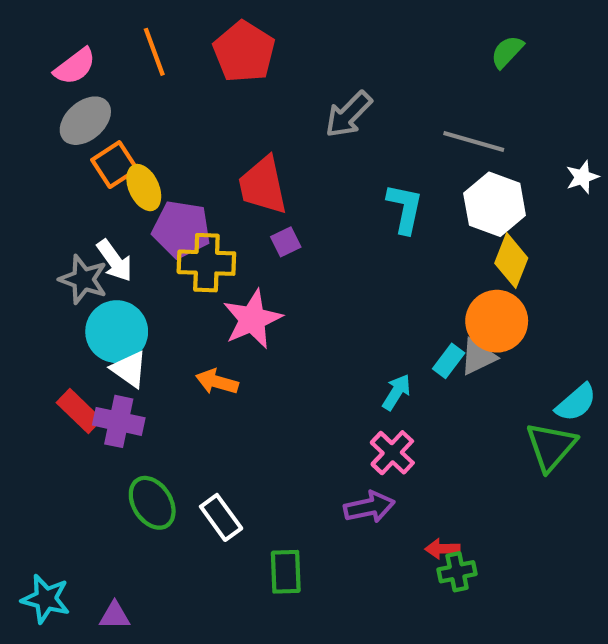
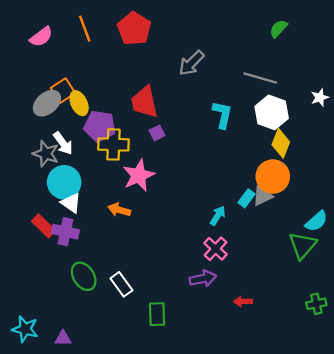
gray ellipse: (85, 121) -> (47, 103), moved
green cross: (457, 572) -> (316, 304), moved

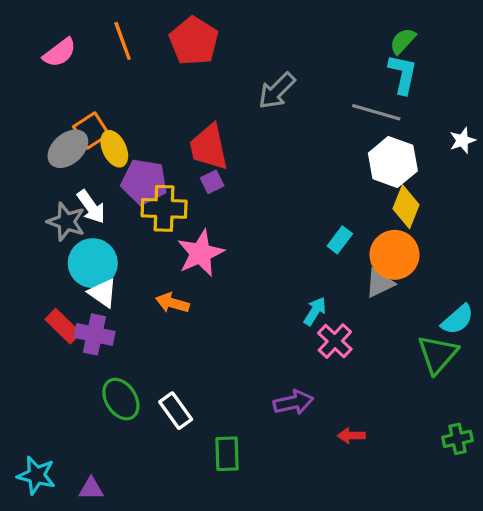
cyan L-shape: (222, 115) -> (403, 74), moved
purple square: (157, 133) -> (212, 182), moved
cyan rectangle: (246, 198) -> (340, 240), moved
pink cross: (215, 249) -> (335, 341), moved

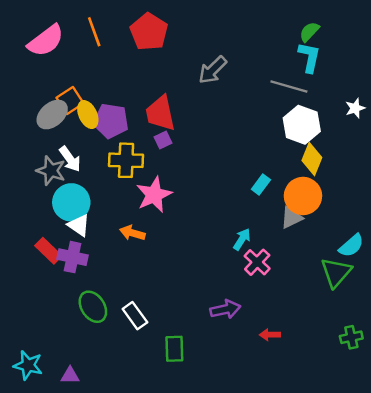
pink semicircle: (60, 53) -> (46, 41), size x1.4
purple pentagon: (144, 182) -> (111, 121), moved

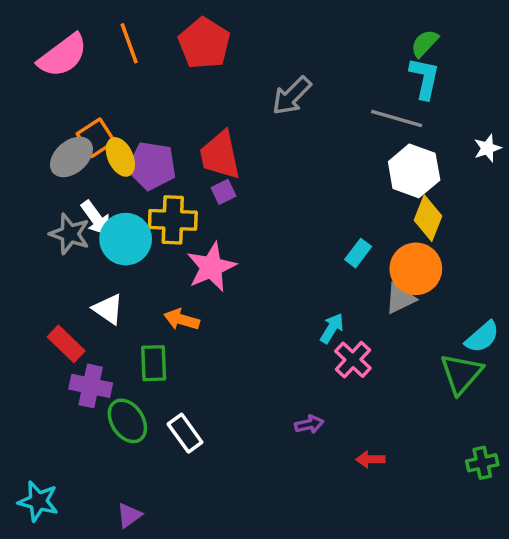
cyan circle: (71, 202) -> (126, 239), moved
purple cross: (73, 257) -> (91, 386), moved
purple arrow: (225, 309) -> (309, 424), size x0.7
green rectangle: (174, 349) -> (154, 363), moved
purple triangle: (70, 375) -> (129, 515), moved, turned -36

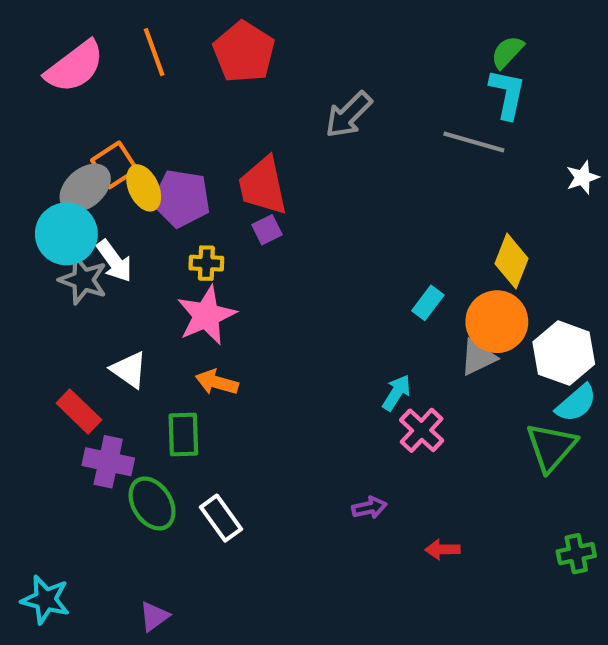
white hexagon: (414, 171) -> (564, 353), moved
yellow cross: (173, 220) -> (206, 263), size x0.6
cyan circle: (126, 239) -> (66, 234), moved
pink star: (211, 267) -> (206, 315), moved

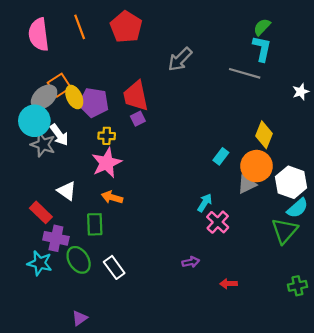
pink semicircle: (75, 67) -> (39, 35), turned 120
cyan star: (45, 600) -> (40, 263), moved

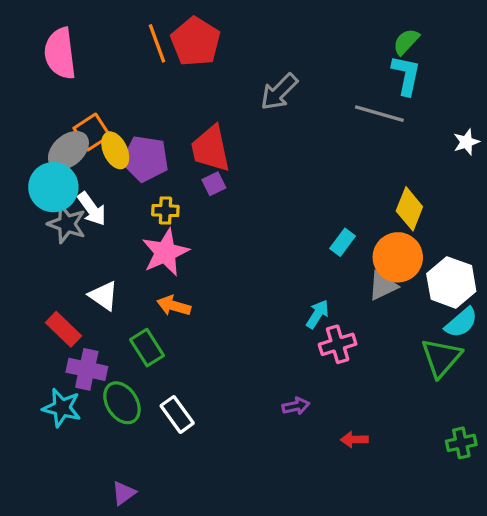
orange line: (80, 27) -> (157, 43), moved
pink cross: (218, 222) -> (338, 344), turned 30
green rectangle: (95, 224) -> (147, 348), turned -30

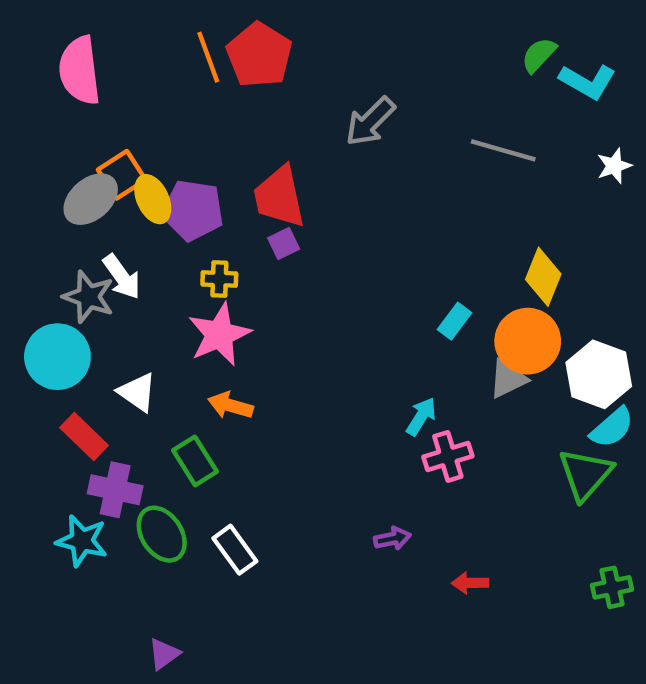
cyan L-shape: (406, 75) -> (588, 82), moved, turned 108
white star: (466, 142) -> (614, 166), moved
cyan circle: (53, 187) -> (57, 357), moved

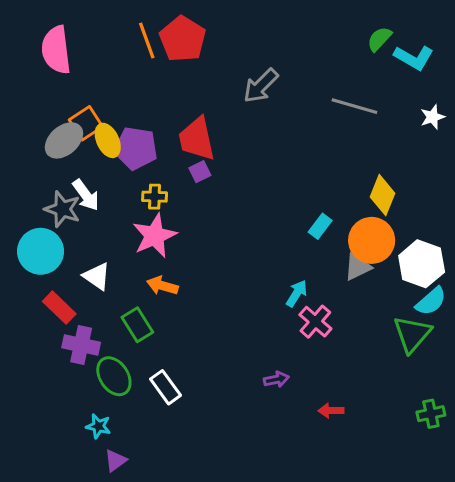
pink cross: (448, 456) -> (315, 322), turned -32
cyan star: (82, 541) -> (98, 426), moved, size x0.7

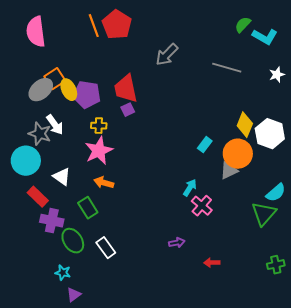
white hexagon: (422, 264) -> (270, 134), moved

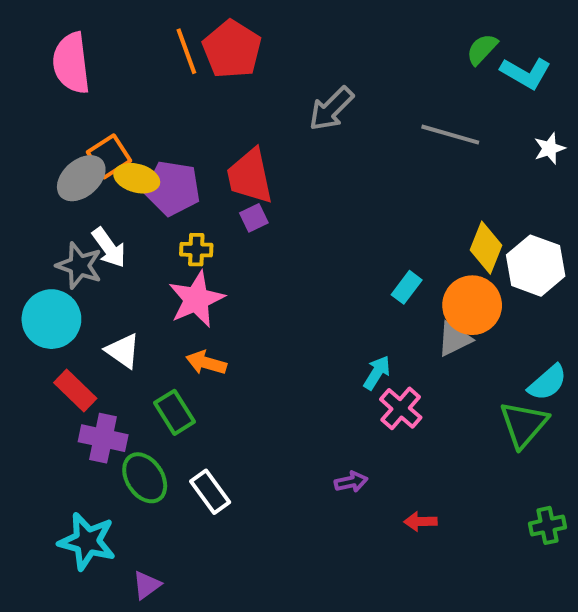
yellow ellipse: (69, 90) -> (137, 178), turned -50
cyan star: (63, 273) -> (87, 541), moved, size x1.8

